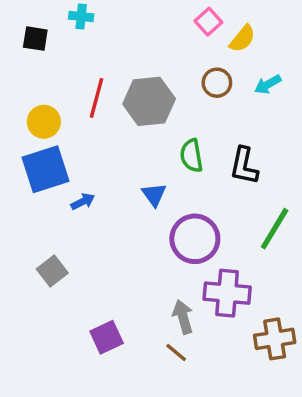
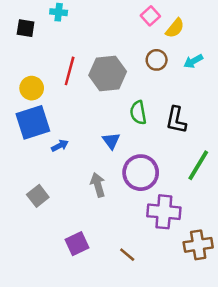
gray arrow: (183, 317) -> (98, 185), moved

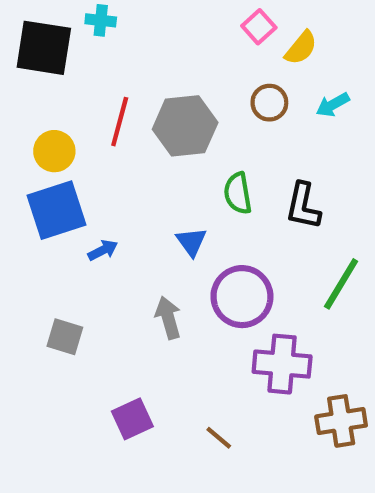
black square: (26, 28) -> (44, 48), size x1.8
gray square: (38, 196) -> (65, 337), turned -35

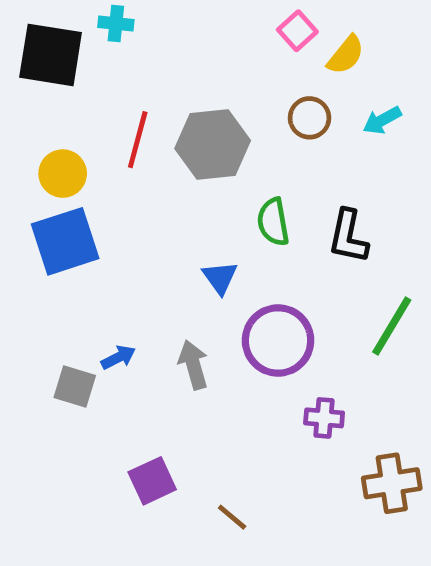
blue arrow: (103, 250) -> (118, 357), moved
purple cross: (282, 364) -> (324, 418), size x0.6
brown line: (219, 438) -> (232, 517), moved

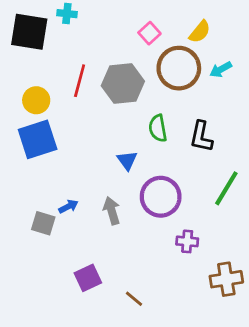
pink square: (297, 31) -> (149, 33), moved
brown circle: (309, 118) -> (179, 68), size x1.8

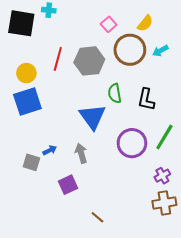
blue triangle: (127, 160) -> (92, 117), size x1.8
purple circle: (161, 197) -> (132, 143), moved
purple cross: (187, 241) -> (162, 176), moved, turned -35
purple square: (88, 278) -> (68, 185), moved

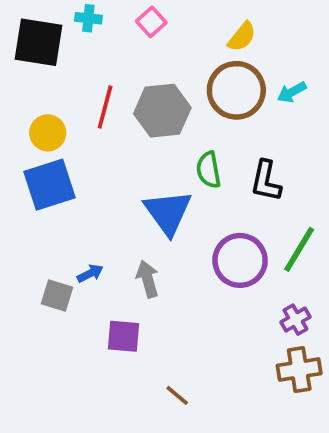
yellow semicircle: (145, 23) -> (242, 37), moved
pink square: (109, 24) -> (151, 22), moved
purple square: (68, 185) -> (124, 336), turned 30

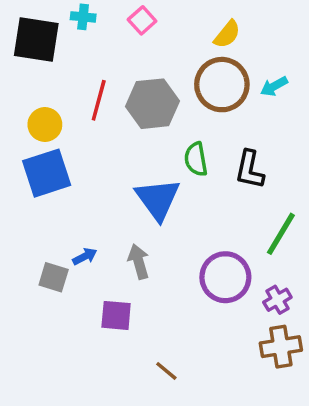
purple circle: (240, 260) -> (225, 277), moved

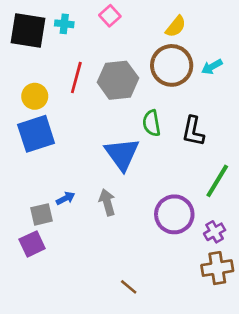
cyan cross: (83, 17) -> (64, 24), moved
gray square: (54, 277) -> (41, 214), turned -30
purple square: (116, 315) -> (32, 244), moved, turned -30

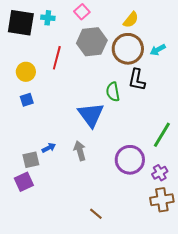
gray hexagon: (118, 80) -> (92, 42), moved
black L-shape: (193, 131) -> (137, 80), moved
blue square: (36, 134) -> (27, 100), size x0.5

